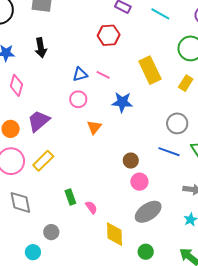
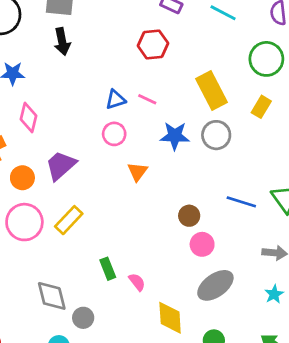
black arrow: (41, 48) -> (62, 41), moved
gray circle: (177, 123) -> (216, 135), moved
gray diamond: (20, 202) -> (52, 296), moved

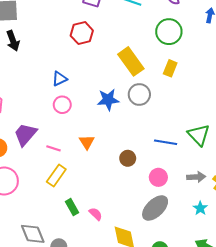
pink line: (147, 99) -> (54, 148), moved
orange triangle: (137, 172) -> (87, 142), moved
yellow rectangle: (69, 220) -> (56, 176), moved
pink circle: (202, 244) -> (158, 177), moved

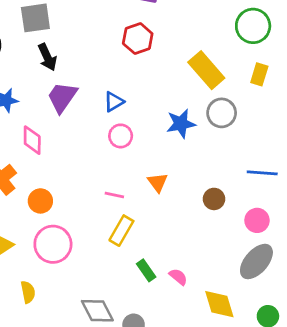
purple trapezoid: (25, 134) -> (62, 97), moved

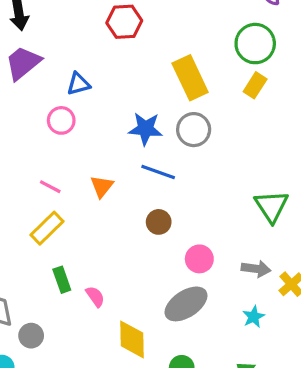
yellow rectangle: (259, 74) -> (255, 85), moved
pink circle: (121, 136) -> (61, 120), moved
blue line: (262, 173) -> (158, 172), moved

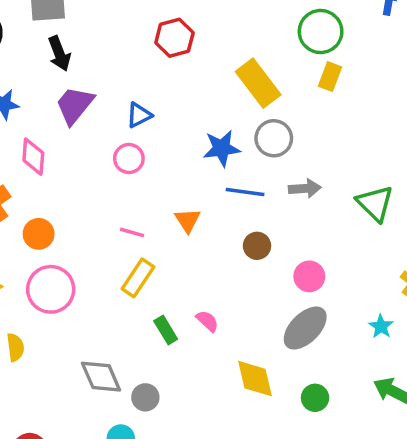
gray arrow: (256, 269) -> (305, 188), moved
pink semicircle: (95, 297) -> (207, 321), moved

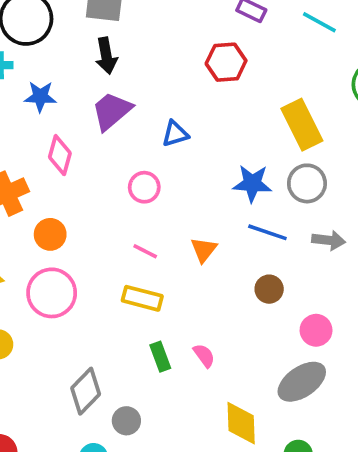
pink circle: (129, 159) -> (144, 187), moved
yellow rectangle: (138, 278) -> (142, 298), turned 60
gray diamond: (101, 377) -> (86, 391), turned 57

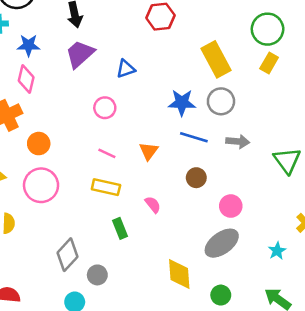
pink diamond: (60, 155) -> (26, 79), moved
pink semicircle: (204, 356) -> (153, 205), moved

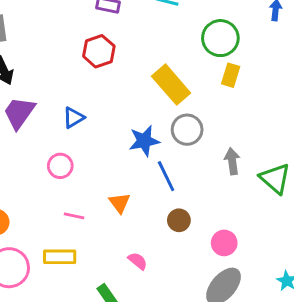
blue line: (194, 137) -> (166, 176), turned 60
gray arrow: (238, 141) -> (232, 161), moved, turned -90
yellow rectangle: (106, 187) -> (60, 257), moved

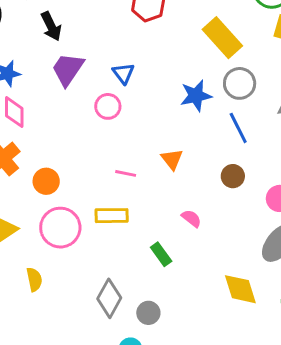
blue triangle: (74, 118) -> (123, 73), turned -35
pink circle: (60, 166) -> (108, 106), moved
blue line: (166, 176) -> (238, 128), moved

